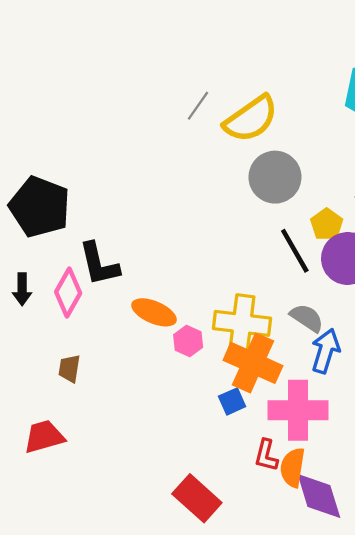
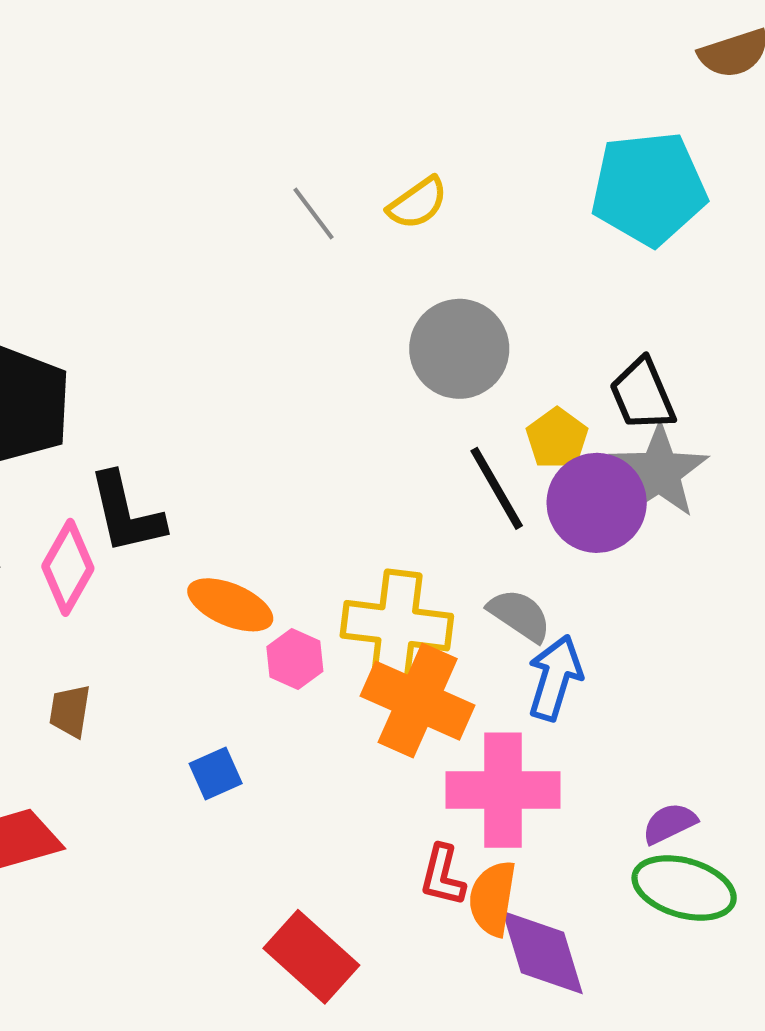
gray line: (198, 106) -> (314, 213), turned -72
yellow semicircle: (251, 119) -> (418, 203), moved, size x0.6
blue square: (232, 401) -> (216, 773), moved

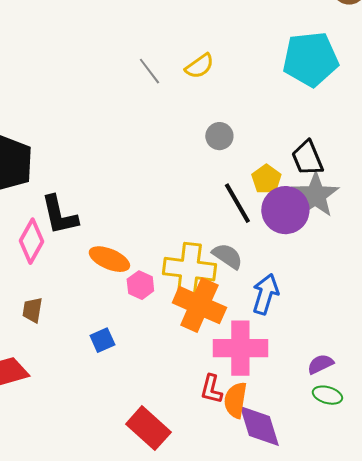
gray circle: (459, 349) -> (219, 136), size x0.6
gray semicircle: (520, 615) -> (227, 256), moved
green ellipse: (684, 888) -> (327, 395), size x0.6

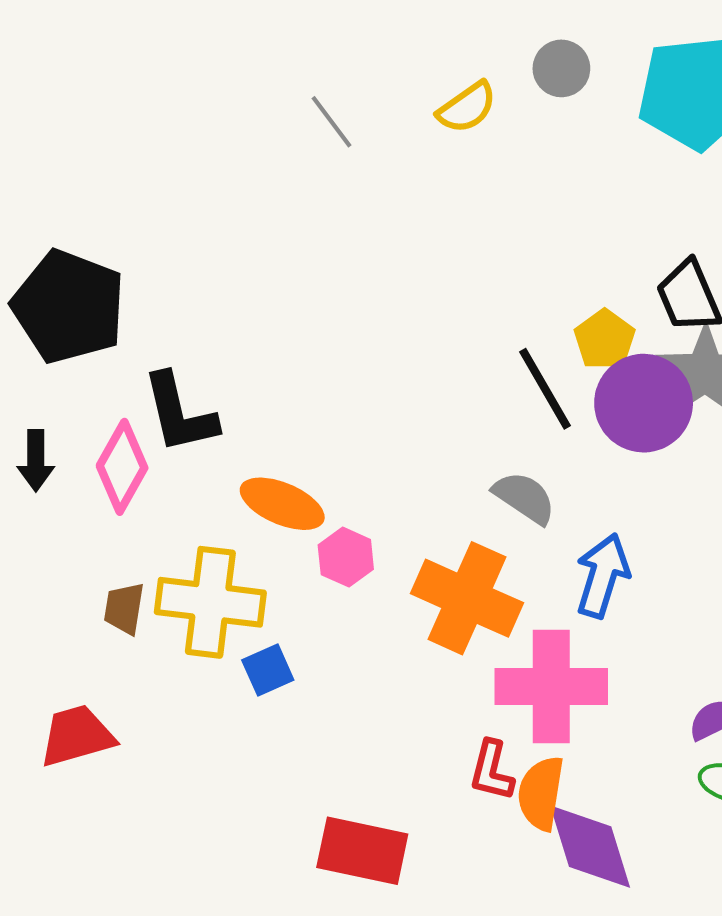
gray line: (149, 71) -> (331, 122), moved
gray circle: (219, 136) -> (561, 68), moved
yellow cross: (189, 269) -> (210, 602), moved
red rectangle: (148, 428) -> (362, 851), turned -30

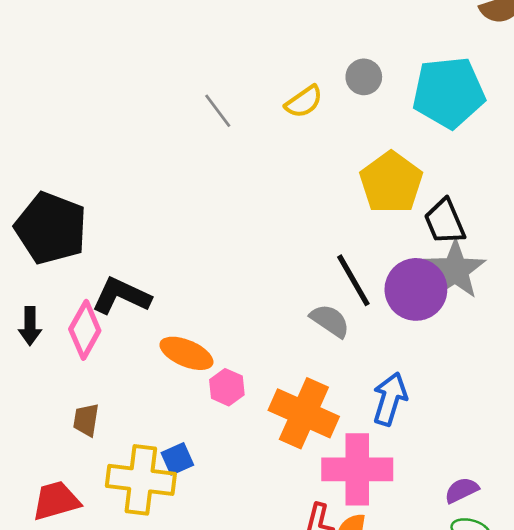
yellow pentagon: (605, 339) -> (391, 183), moved, size x1.6
black L-shape: (180, 413) -> (121, 296), turned 128
gray semicircle: (524, 498) -> (330, 321), moved
yellow cross: (210, 602) -> (141, 480), moved

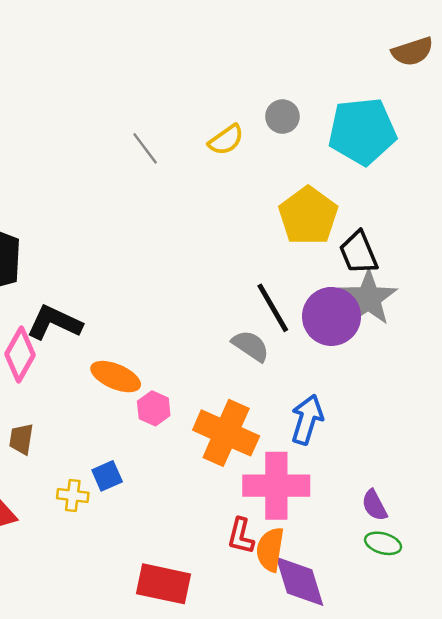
yellow cross: (141, 480) -> (73, 496), size x0.5
purple semicircle: (462, 490) -> (374, 505), turned -92

